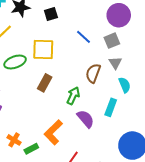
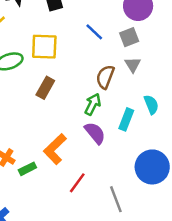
cyan semicircle: (125, 85) -> (151, 105), moved
green arrow: (73, 96) -> (93, 104), moved

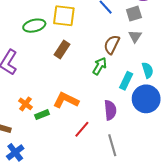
purple semicircle: (95, 133) -> (110, 110), moved, turned 30
orange L-shape: (55, 149) -> (66, 100), turned 65
blue circle: (152, 167) -> (146, 99), moved

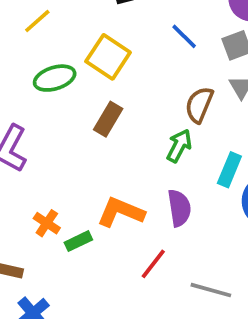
yellow square: (64, 16) -> (108, 57), turned 30
purple semicircle: (110, 110) -> (179, 208), moved
gray line: (112, 145) -> (211, 290), turned -55

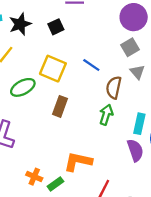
blue line: (184, 36) -> (91, 65), moved
purple semicircle: (179, 208) -> (135, 150), moved

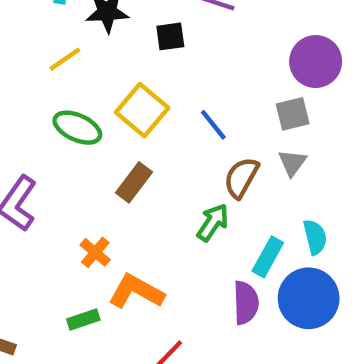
green ellipse: (23, 87) -> (77, 128), turned 35
orange cross: (34, 177) -> (95, 252), moved

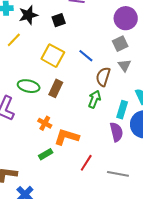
green ellipse: (77, 128) -> (29, 86), moved

